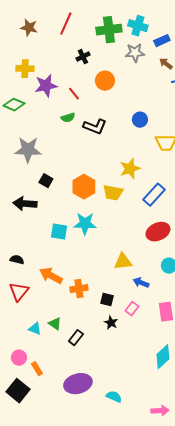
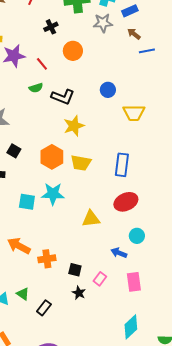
yellow star: (130, 169) -> (74, 126), moved
blue rectangle: (154, 195) -> (122, 165), turned -35
yellow triangle: (123, 262) -> (91, 219), moved
blue arrow: (141, 283) -> (119, 253), moved

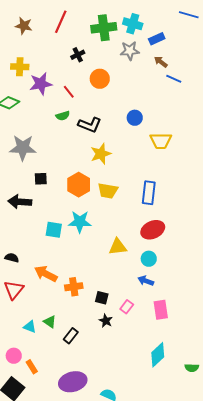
blue line: (147, 51) -> (174, 79), turned 35
black square: (14, 151) -> (41, 179), turned -32
cyan circle: (137, 236) -> (149, 259), moved

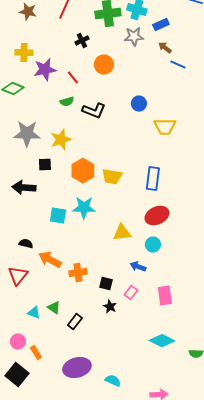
yellow star: (101, 154) -> (61, 140), moved
black semicircle: (12, 258) -> (26, 244), moved
blue arrow: (146, 281) -> (138, 267), moved
cyan diamond: (158, 355) -> (162, 341), turned 70

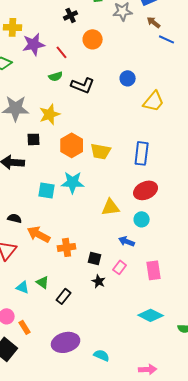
yellow trapezoid: (165, 127) -> (154, 101), turned -50

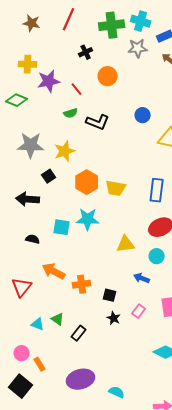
black square: (34, 139) -> (49, 176), turned -32
black semicircle: (15, 218) -> (33, 239), moved
pink rectangle: (120, 267) -> (139, 311), moved

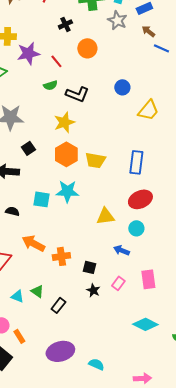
gray star: (138, 48) -> (117, 20), turned 30
yellow star: (65, 151) -> (64, 122), moved

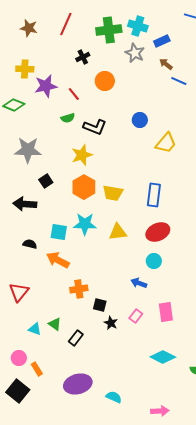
yellow triangle: (105, 216) -> (118, 232), moved
orange arrow: (33, 243) -> (58, 260), moved
black square: (89, 267) -> (100, 305), moved

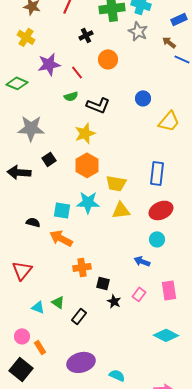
blue rectangle: (162, 41) -> (179, 19), moved
yellow cross: (25, 69) -> (26, 37), moved, turned 30
yellow trapezoid: (113, 193) -> (116, 183), moved
black arrow: (25, 204) -> (19, 172), moved

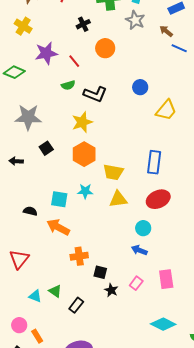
black arrow: (19, 172) -> (16, 161), size x0.6
cyan star: (88, 202) -> (85, 191), size x0.7
cyan circle: (157, 239) -> (143, 228), moved

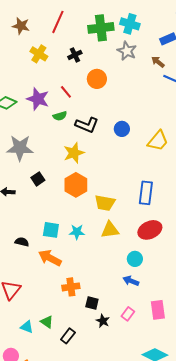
yellow cross: (23, 26) -> (39, 54), moved
purple star: (46, 53) -> (38, 99), moved, turned 30
blue circle: (140, 87) -> (122, 129), moved
cyan star: (85, 191) -> (77, 232), moved

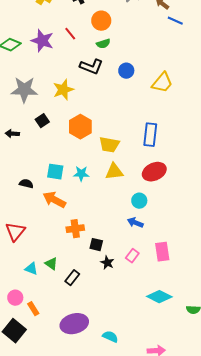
green semicircle: (60, 116) -> (103, 44), moved
yellow star: (74, 153) -> (63, 90), moved

